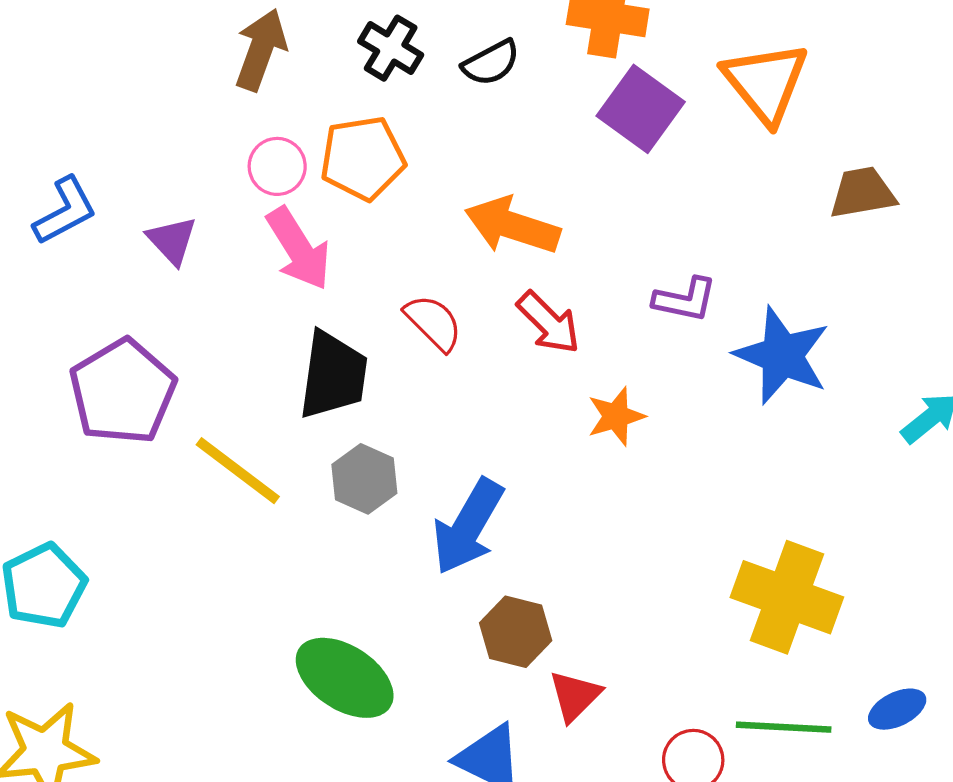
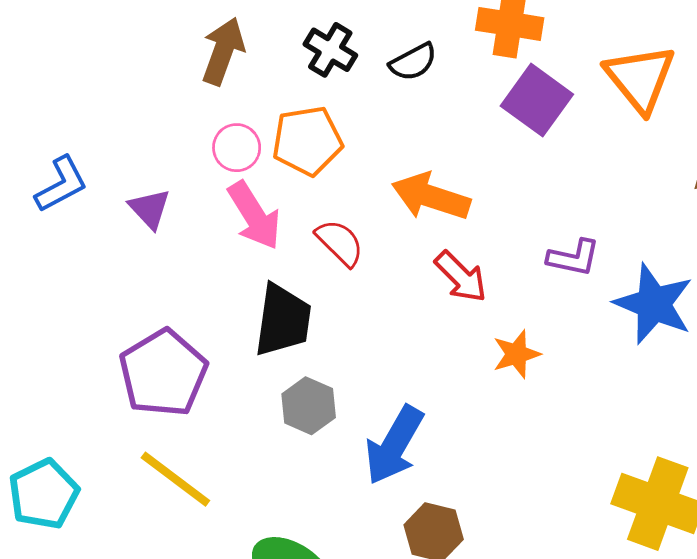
red semicircle: (433, 323) -> (340, 243), moved
purple pentagon: (123, 392) -> (163, 373), moved
yellow line: (238, 471) -> (175, 479), moved

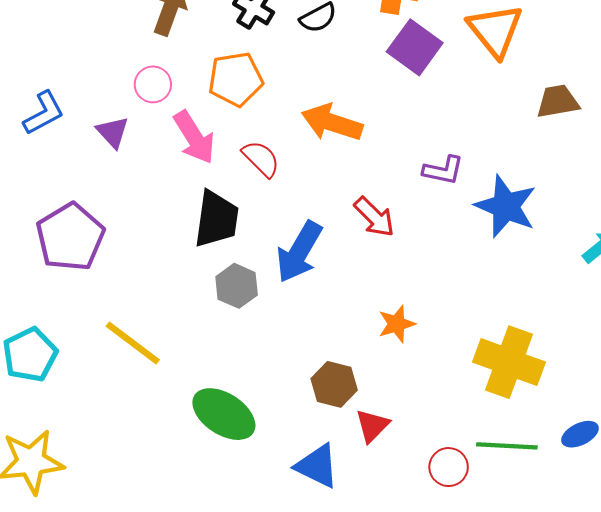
pink circle: (237, 148) -> (153, 84), moved
red arrow: (461, 277) -> (374, 217), moved
orange star: (516, 354) -> (397, 324), moved
purple pentagon: (163, 373) -> (70, 237), moved
blue arrow: (394, 445) -> (299, 252), moved

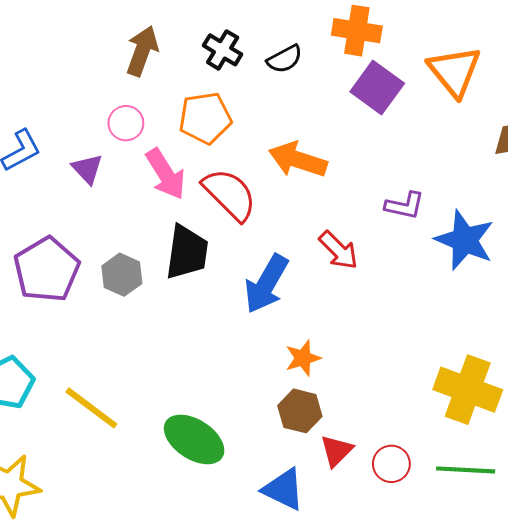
red semicircle: (261, 159) -> (230, 194), size x1.5
gray hexagon: (237, 286) -> (122, 275), moved
orange star: (397, 324) -> (303, 358), moved
yellow line: (133, 343) -> (91, 408), moved
red circle: (449, 467) -> (391, 464), moved

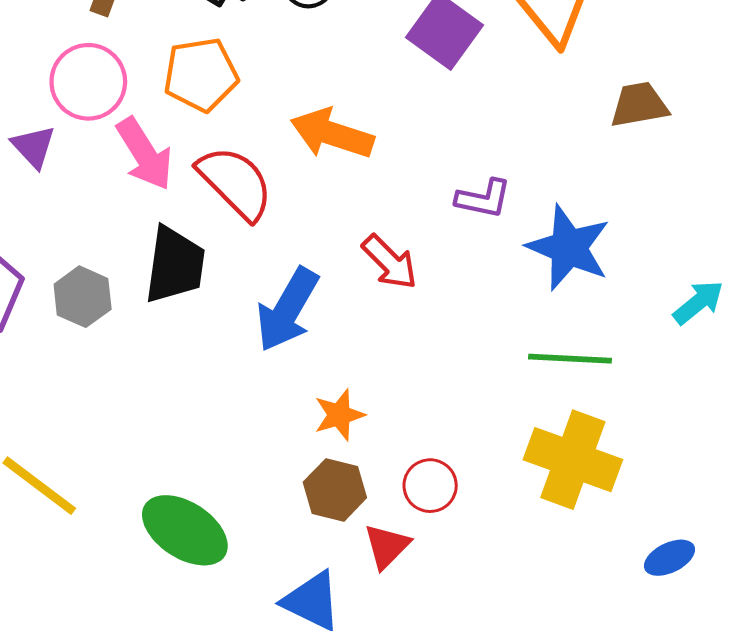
pink circle: (126, 123) -> (88, 82), size x1.5
red circle: (391, 464) -> (430, 486), moved
green line: (466, 470) -> (570, 359), moved

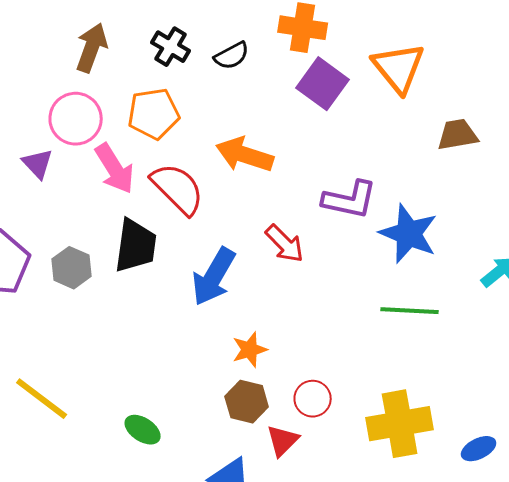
purple L-shape: (483, 199) -> (350, 200), size x1.4
yellow cross: (573, 460) -> (400, 424), moved, turned -30
green ellipse: (185, 530) -> (143, 430), size x0.6

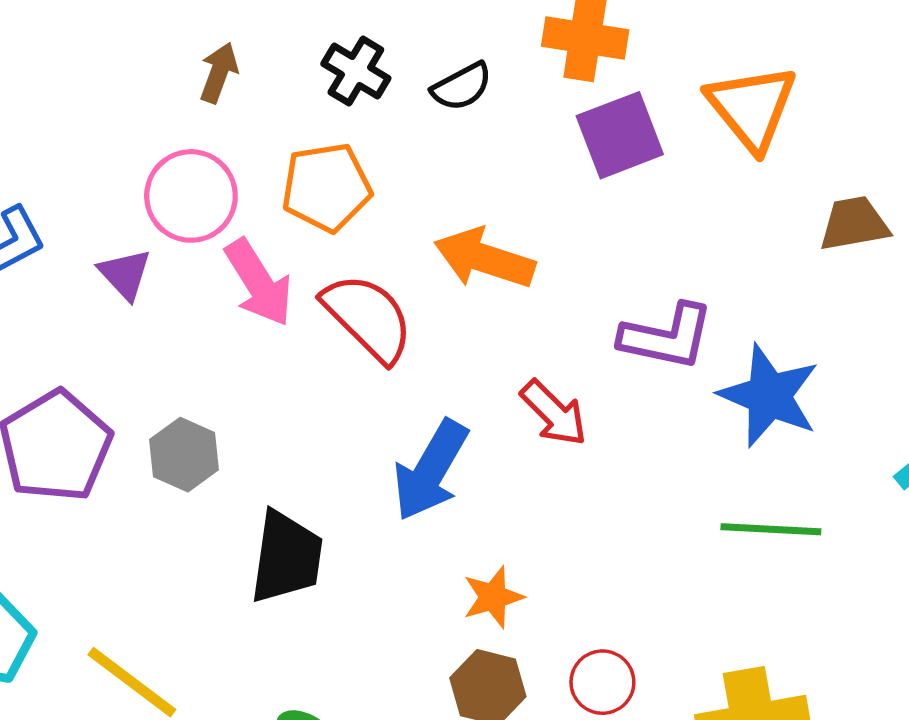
brown arrow: (92, 48) -> (219, 73), size x0.7
purple square: (323, 84) -> (620, 135), turned 33
black trapezoid: (136, 246) -> (286, 557), moved

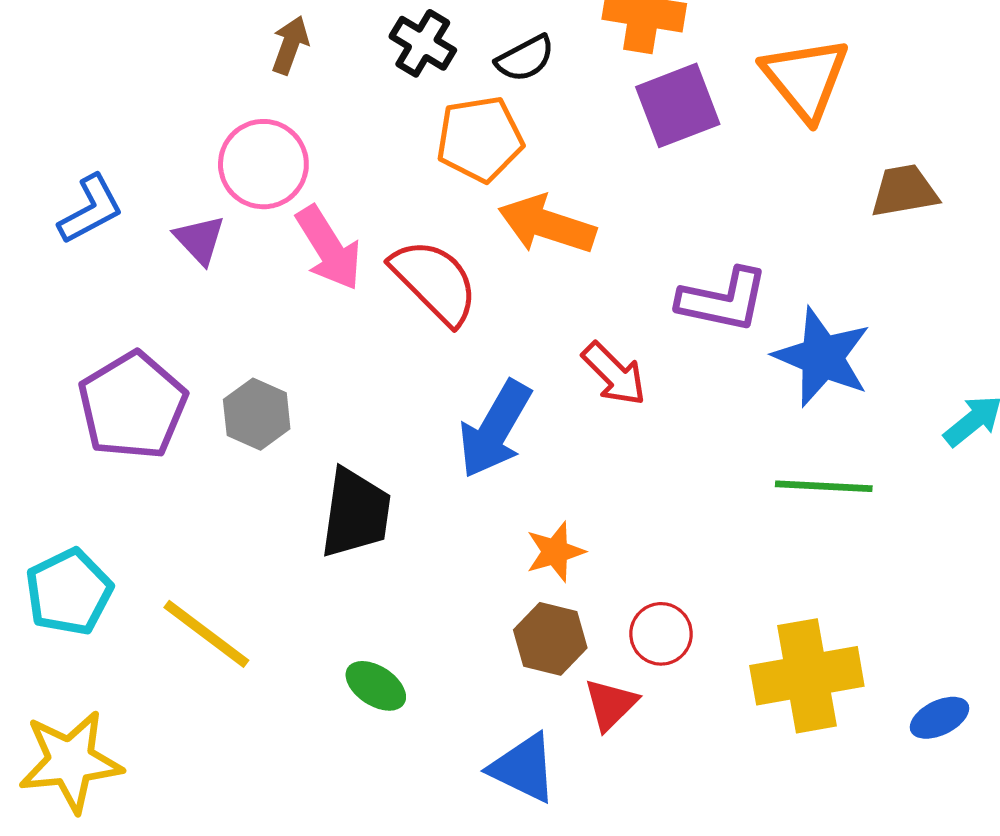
orange pentagon: (326, 187) -> (480, 139), moved

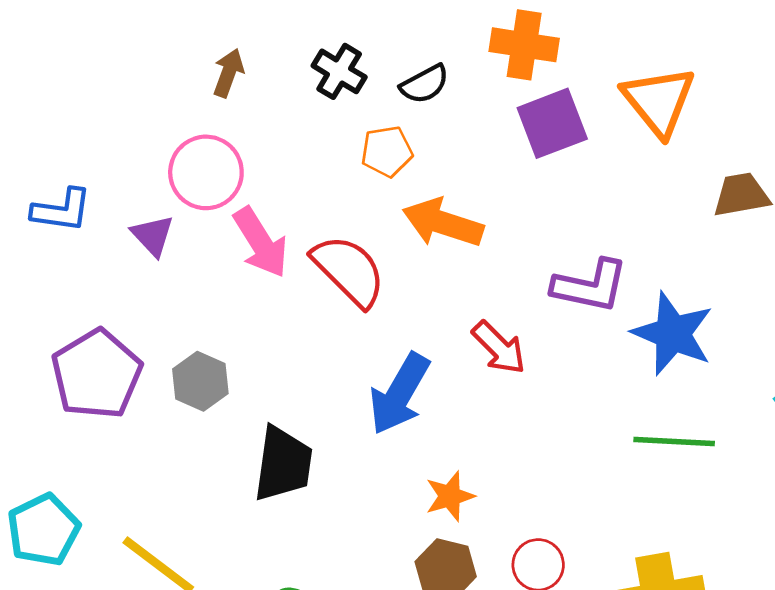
orange pentagon: (480, 139) -> (387, 151), size x0.7
blue L-shape: (91, 209) -> (62, 210), turned 36

